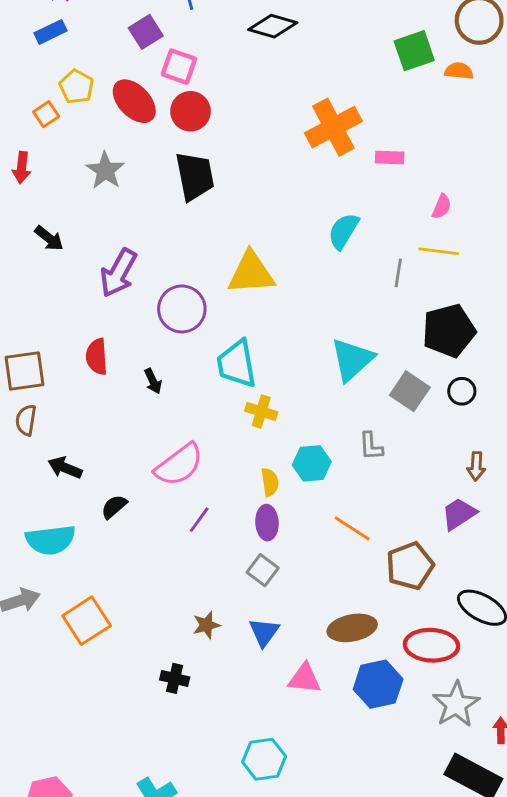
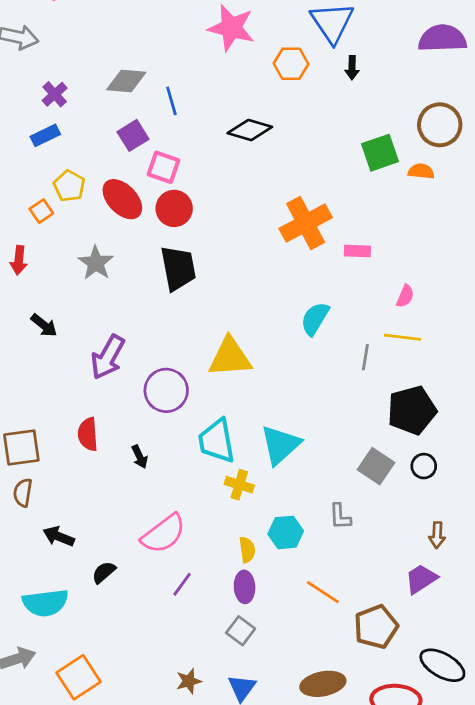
cyan triangle: (352, 359) -> (280, 445), moved

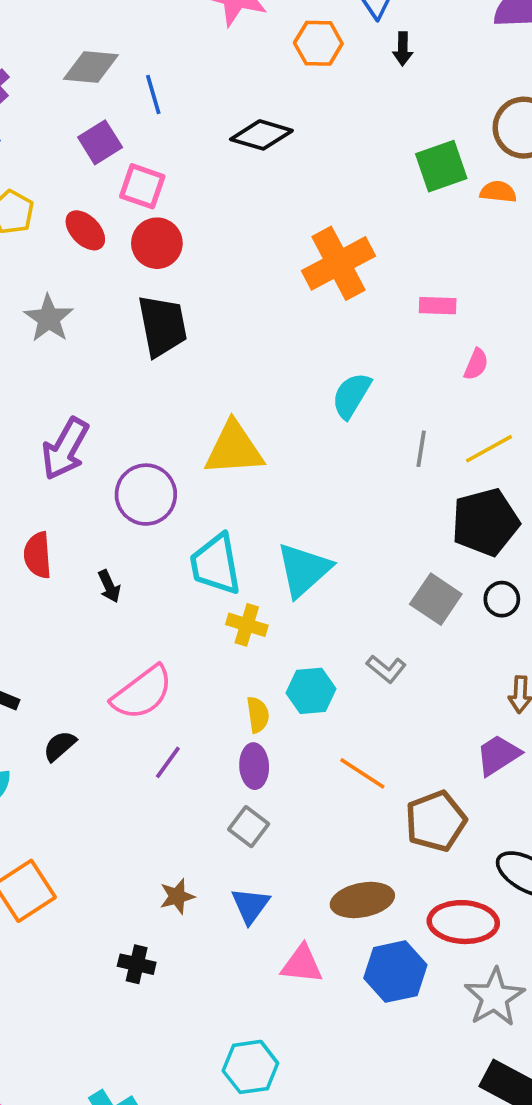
red ellipse: (122, 199) -> (85, 230), size x0.7
pink rectangle: (357, 251) -> (438, 306), moved
yellow line: (403, 337) -> (489, 449), moved, turned -36
gray L-shape: (340, 517) -> (386, 669), turned -48

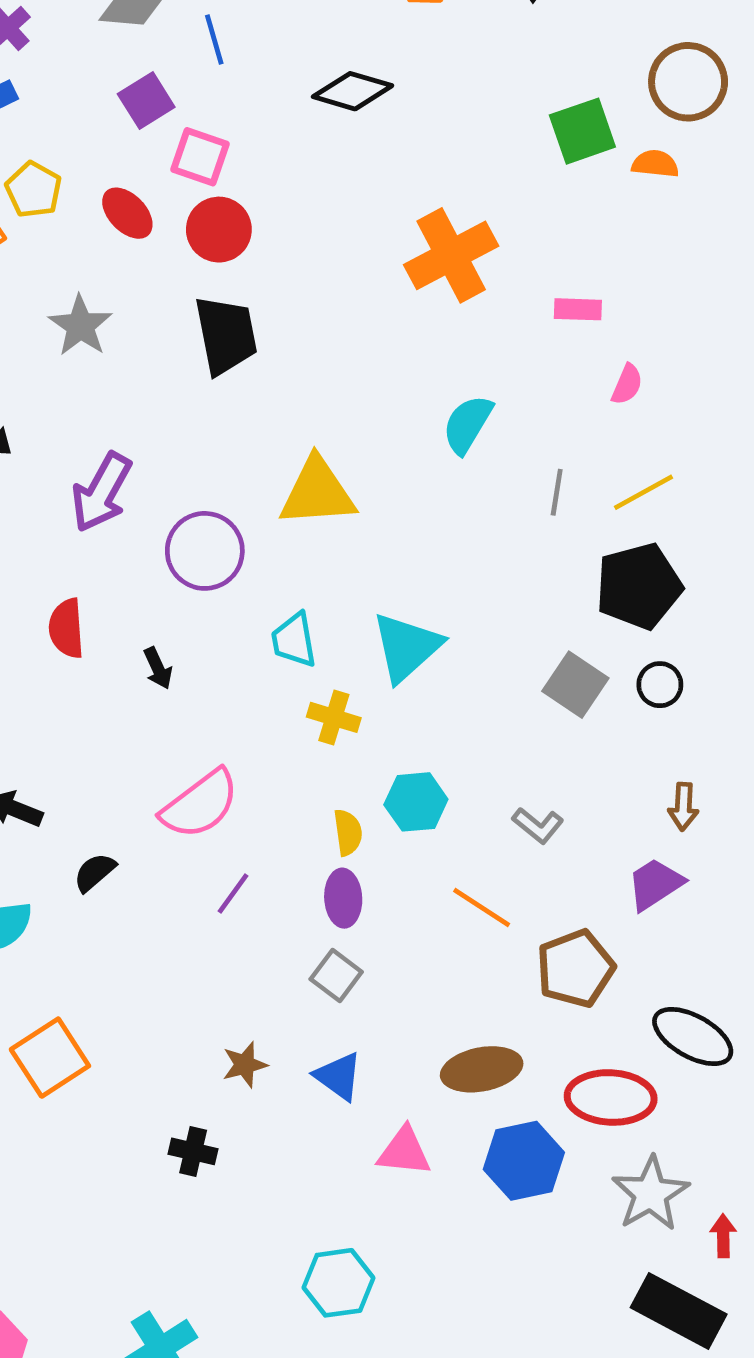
cyan trapezoid: (216, 564) -> (294, 640), size x0.7
gray L-shape: (386, 669) -> (538, 825), moved
blue triangle: (250, 906) -> (339, 1076), turned -30

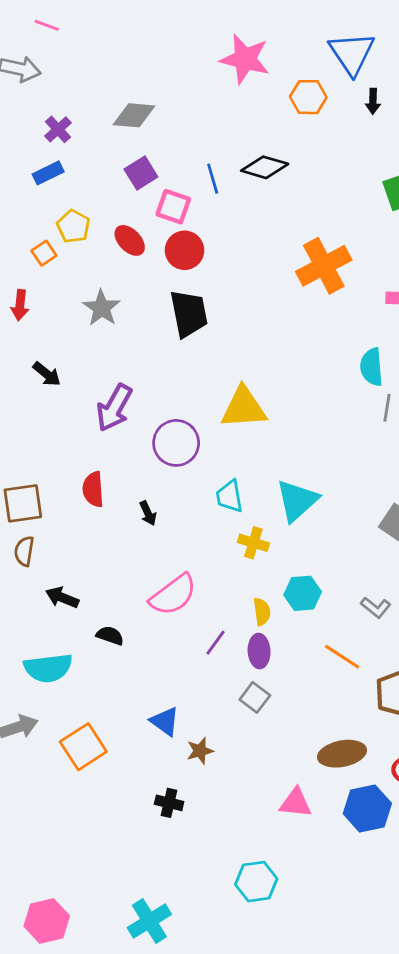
blue line: (214, 40) -> (213, 179), moved
cyan semicircle: (468, 424) -> (372, 367), moved, turned -36
black semicircle: (95, 872) -> (110, 636), turned 60
purple line: (233, 893) -> (215, 643), moved
blue triangle: (339, 1076) -> (165, 721), moved

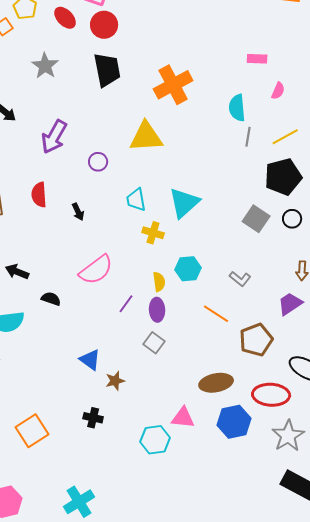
orange cross: (324, 266) -> (173, 85), moved
purple circle: (176, 443) -> (98, 162), size x0.6
orange square: (83, 747) -> (32, 431), moved
cyan hexagon: (256, 882) -> (155, 440), moved

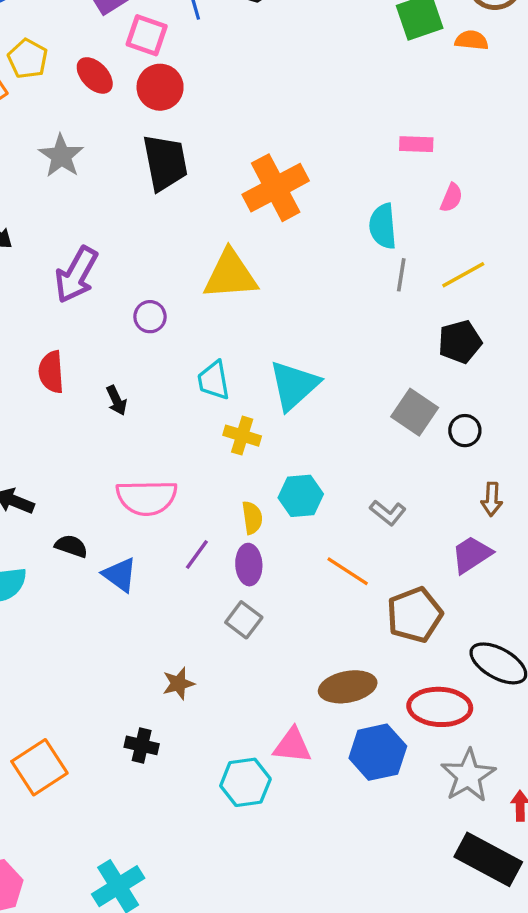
black pentagon: (283, 177) -> (460, 342), size x0.7
black circle: (292, 219) -> (465, 431), moved
pink semicircle: (96, 270) -> (147, 498), turned 36
blue triangle: (90, 360) -> (120, 575), moved

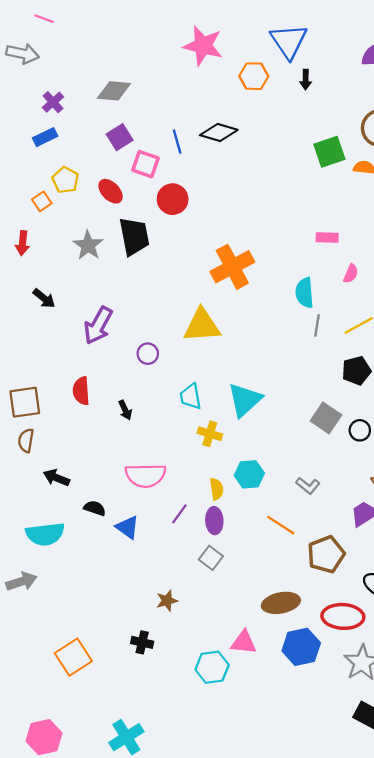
red circle: (160, 87) -> (173, 199), moved
black trapezoid: (165, 163) -> (134, 236), moved

